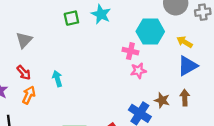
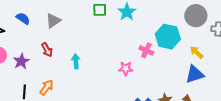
pink star: (138, 71) -> (126, 68), moved
orange arrow: (29, 95) -> (46, 87), moved

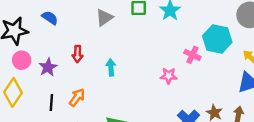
gray triangle: (53, 21) -> (104, 18), moved
red arrow: (47, 50) -> (78, 54), turned 32

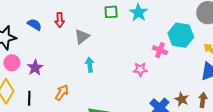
gray triangle: (104, 18) -> (82, 37), moved
red arrow: (78, 54) -> (60, 20), moved
black line: (51, 103) -> (29, 98), moved

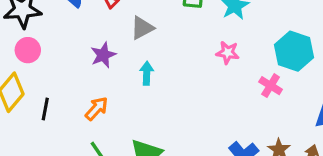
pink cross: (160, 50) -> (271, 86), moved
purple star: (35, 68) -> (103, 55), moved
pink star: (140, 69) -> (228, 53), moved

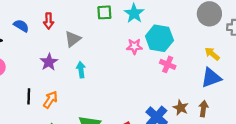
cyan hexagon: (294, 51) -> (159, 38), moved
black line: (45, 109) -> (29, 96), moved

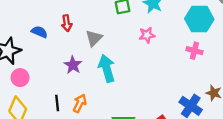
cyan hexagon: (159, 38) -> (199, 19), moved
pink star: (134, 46) -> (147, 35), moved
cyan arrow: (81, 70) -> (107, 68), size x1.6

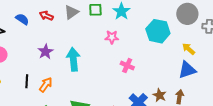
red arrow: (67, 23) -> (46, 16), turned 112
gray triangle: (94, 38) -> (71, 12), moved
pink cross: (194, 51) -> (127, 66), moved

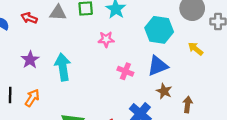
gray triangle: (71, 12) -> (58, 13), turned 42
blue triangle: (187, 70) -> (158, 66), moved
brown star: (160, 95) -> (164, 91), moved

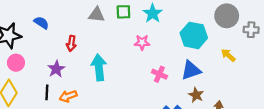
red arrow: (29, 18) -> (71, 43), moved, turned -104
purple star: (30, 60) -> (56, 69), moved
orange arrow: (32, 98) -> (68, 96), turned -144

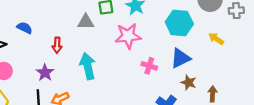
gray triangle: (96, 15) -> (86, 22), moved
pink star: (142, 42) -> (128, 36), size x1.6

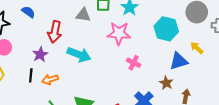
red arrow: (57, 45) -> (55, 32), size x1.5
blue triangle: (180, 58) -> (179, 61), moved
cyan arrow: (88, 66) -> (79, 55), turned 115

